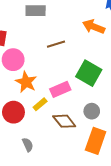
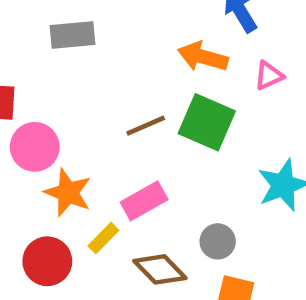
brown line: (56, 44) -> (146, 126), moved
green square: (89, 73) -> (207, 122), moved

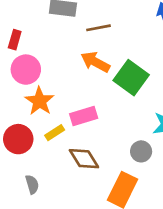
orange arrow: (203, 57) -> (95, 62), moved
brown line: (146, 126) -> (98, 28), moved
gray circle: (218, 241) -> (141, 151), moved

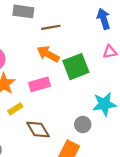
green square: (131, 78) -> (76, 67), turned 32
pink rectangle: (84, 116) -> (39, 84), moved

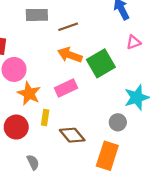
yellow rectangle: (15, 109) -> (45, 117), turned -40

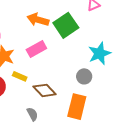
yellow rectangle: (45, 117) -> (20, 76), turned -72
gray semicircle: (33, 162) -> (32, 114), moved

